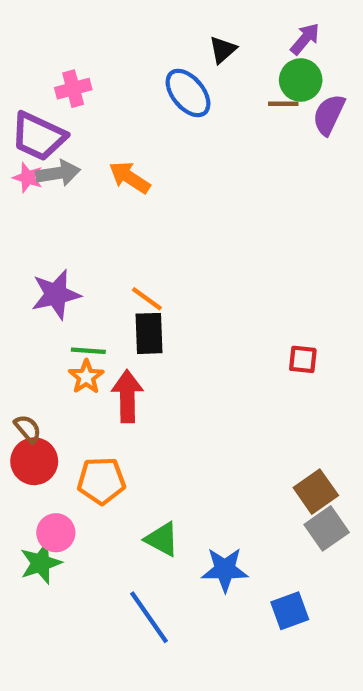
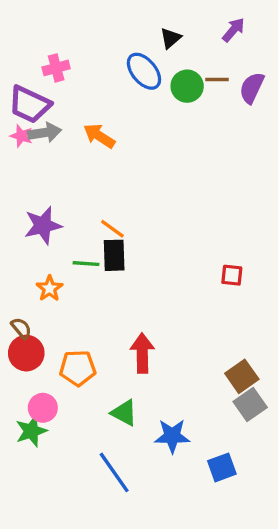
green circle: (301, 80) -> (187, 86), moved
green line: (88, 351) -> (86, 264), moved
orange star: (86, 377) -> (49, 288), moved
red arrow: (127, 396) -> (142, 353), moved

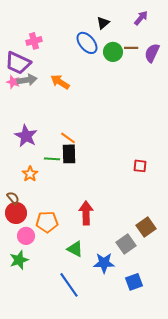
purple star: (43, 225) -> (26, 136), turned -30
gray square: (250, 404) -> (126, 244), moved
pink circle: (43, 408) -> (26, 236), moved

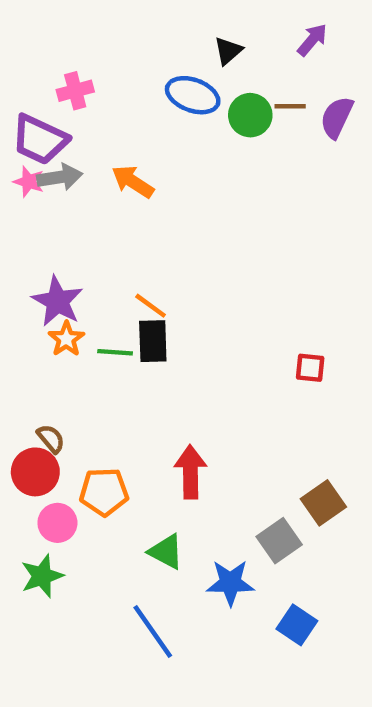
blue ellipse: (87, 43) -> (193, 95), turned -30
orange star: (30, 174) -> (66, 339), moved
brown semicircle: (13, 198) -> (51, 439), moved
blue square: (134, 282) -> (297, 625), turned -36

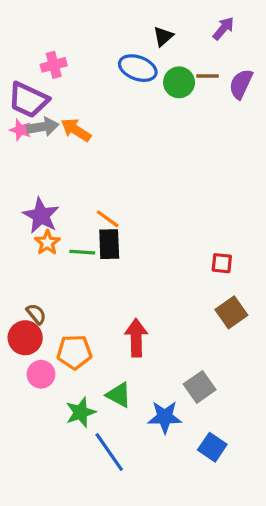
orange arrow: (133, 182) -> (76, 130), moved
brown square: (323, 503) -> (231, 312), moved
green star: (42, 576) -> (81, 412), moved

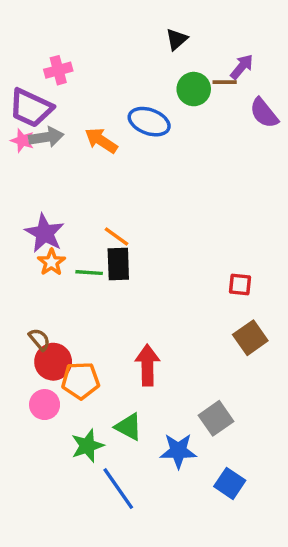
purple arrow: (223, 28) -> (242, 67), moved
blue ellipse: (138, 68) -> (149, 122), moved
purple semicircle: (241, 84) -> (264, 113), moved, turned -64
orange arrow: (76, 130) -> (101, 140), moved
red circle: (25, 338) -> (53, 362), moved

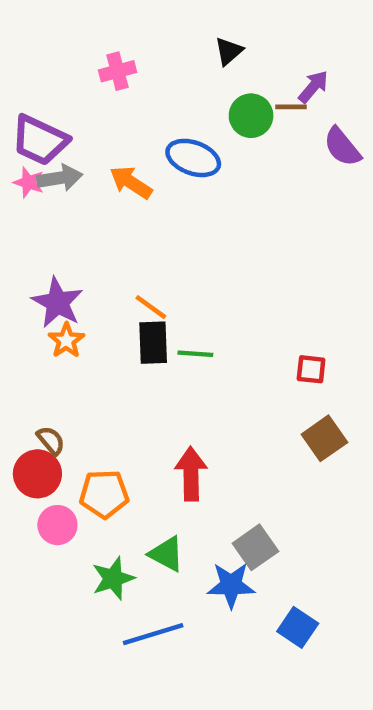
pink cross: (58, 70) -> (118, 71), moved
green line: (89, 273) -> (195, 354), moved
red circle: (53, 362) -> (37, 474), moved
gray square: (216, 418) -> (255, 547), moved
blue line: (118, 489) -> (153, 634), turned -72

